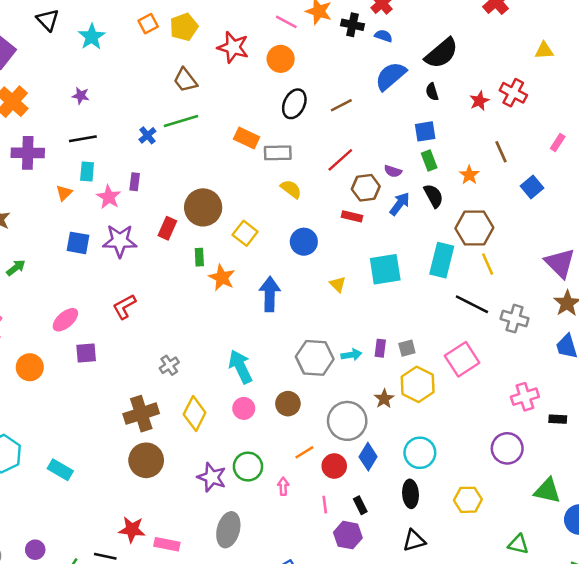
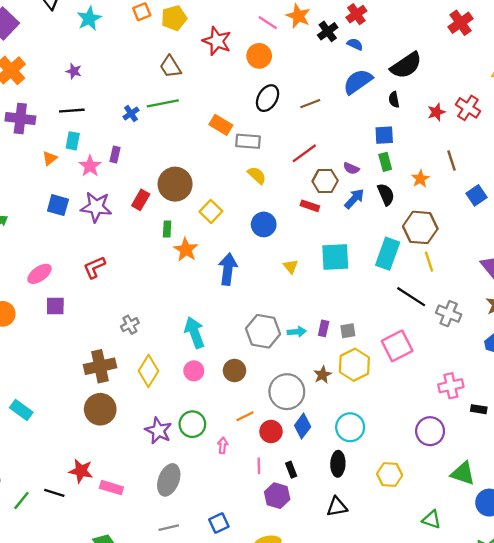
black cross: (352, 25) -> (328, 31), turned 36

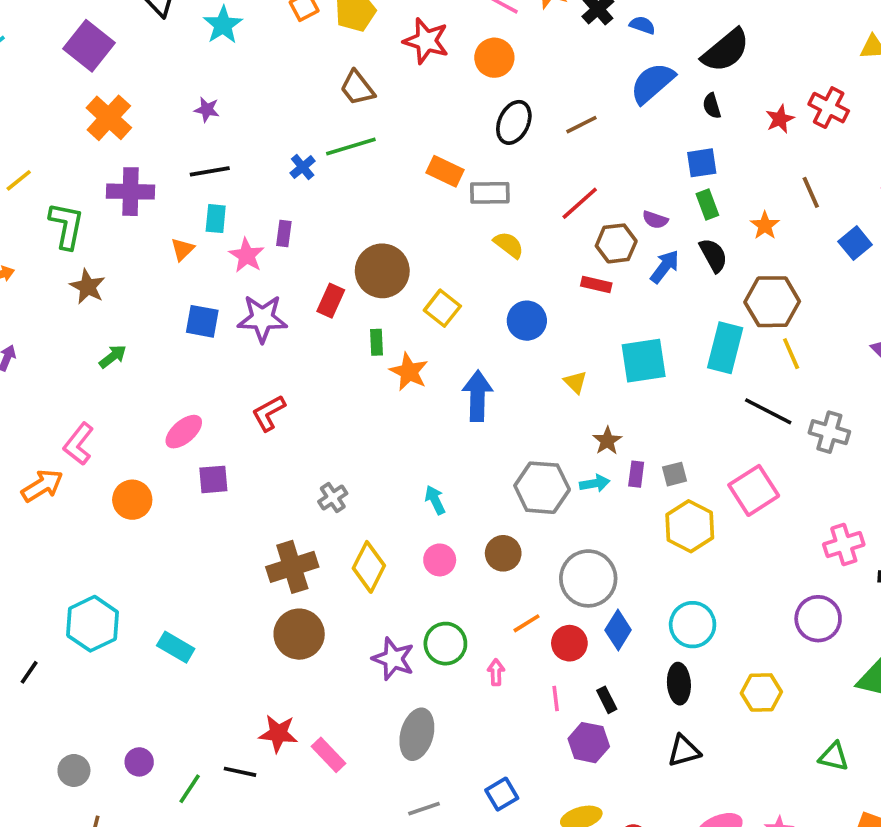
cyan arrow: (195, 333) -> (435, 500), size x0.6
brown star: (323, 375) -> (607, 441), moved
pink rectangle: (111, 488) -> (328, 755), turned 35

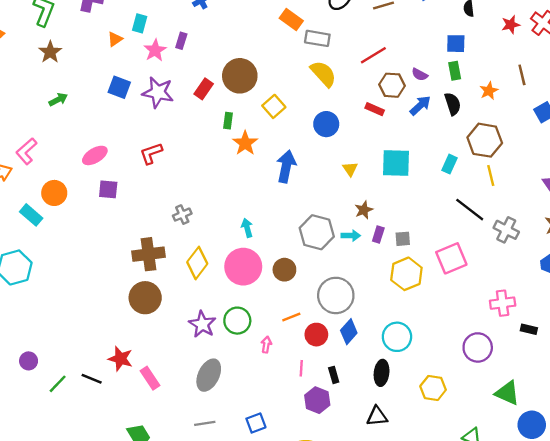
yellow semicircle: (509, 245) -> (323, 74), size x1.4
cyan rectangle: (725, 348) -> (449, 164), size x0.6
pink circle: (440, 560) -> (243, 267), size x1.8
cyan rectangle: (176, 647) -> (31, 215), moved

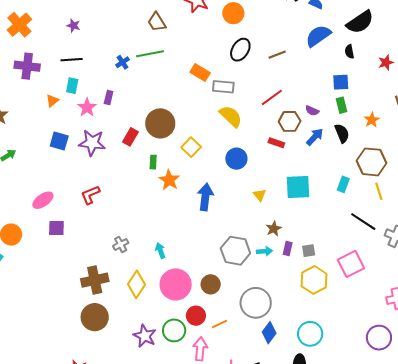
cyan arrow: (247, 228) -> (160, 251), moved
red circle: (316, 335) -> (196, 316), moved
pink arrow: (266, 345) -> (200, 349), size x1.6

